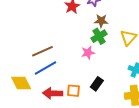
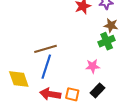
pink star: (88, 53) -> (93, 66), moved
blue line: (45, 68) -> (46, 67), turned -50

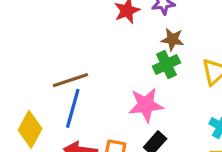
pink star: (93, 66) -> (146, 105), size x1.5
yellow diamond: (19, 79) -> (30, 129), turned 50

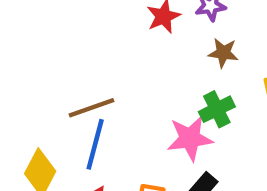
green cross: (166, 65) -> (217, 109), moved

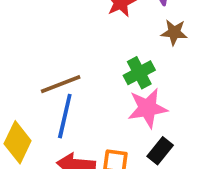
green cross: (217, 109) -> (139, 73), moved

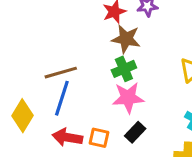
brown star: (174, 32) -> (126, 39), moved, size x1.4

